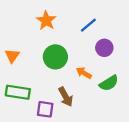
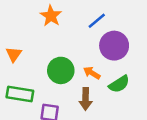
purple circle: (104, 48) -> (114, 46), size x1.5
green circle: (55, 57) -> (61, 70), moved
brown arrow: (66, 97) -> (86, 99), moved, turned 30

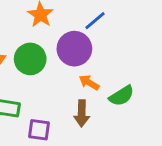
purple circle: (114, 46) -> (74, 49), moved
green circle: (61, 70) -> (30, 59), moved

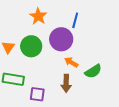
blue line: (95, 21) -> (75, 20), turned -35

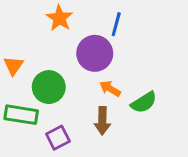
green circle: (31, 46) -> (49, 87), moved
purple square: (37, 94) -> (58, 138), turned -35

